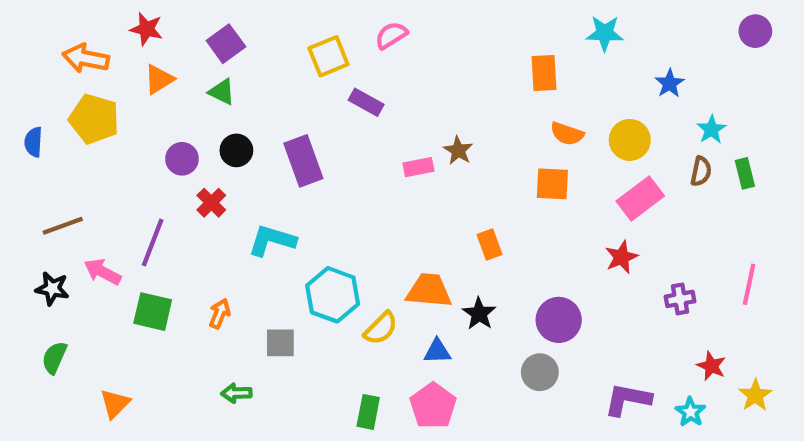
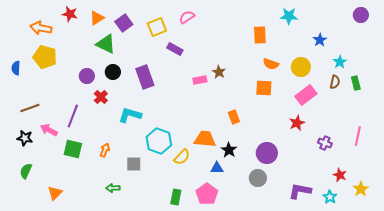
purple square: (226, 44) -> (124, 23), moved
orange triangle: (159, 79) -> (97, 18), moved
green triangle: (222, 92) -> (106, 44), size x1.5
purple cross: (680, 299) -> (325, 143), turned 32
blue triangle: (437, 351) -> (217, 168), moved

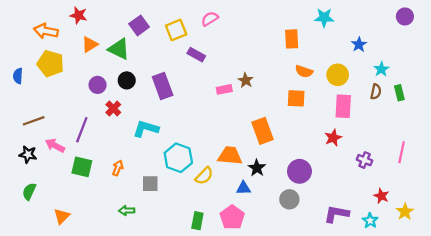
orange triangle: (97, 18) -> (90, 45), moved
pink rectangle: (306, 95) -> (343, 106), turned -50
orange rectangle: (234, 117) -> (262, 131), size x1.6

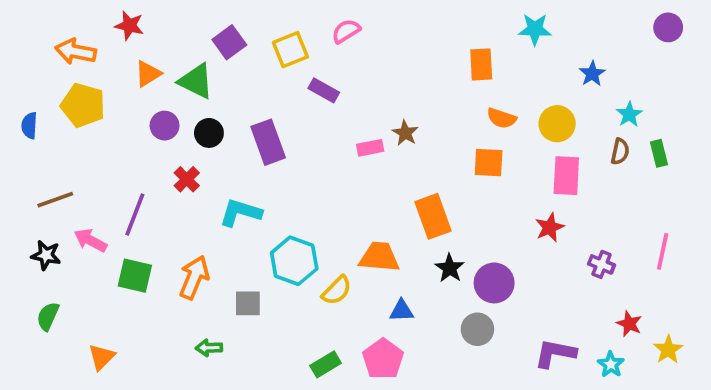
purple circle: (98, 85) -> (165, 126), moved
orange arrow: (118, 168) -> (194, 277), size x1.6
black star: (257, 168) -> (450, 268), moved
green rectangle: (197, 221) -> (326, 364), turned 48

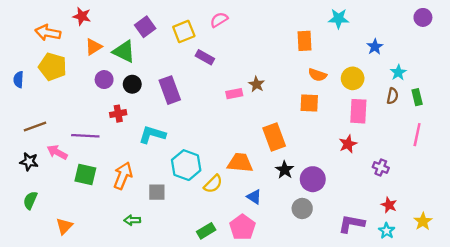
red cross: (187, 179) -> (118, 114), turned 35
purple line: (135, 214) -> (85, 136), turned 72
pink line: (663, 251) -> (417, 135), moved
blue triangle: (402, 311) -> (254, 197), turned 35
red star: (629, 324) -> (389, 205), moved

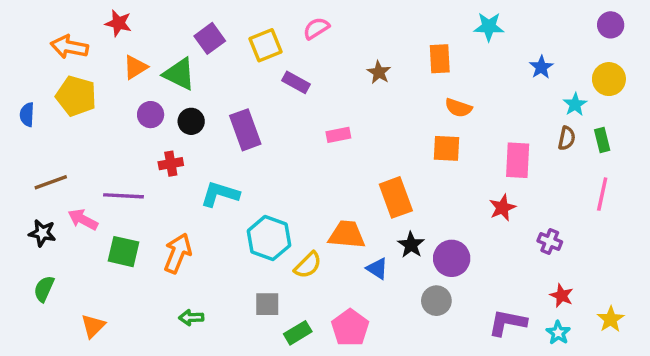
yellow circle: (353, 78) -> (609, 79), moved
brown star: (256, 84) -> (379, 72), moved
gray square: (157, 192) -> (267, 304), moved
blue triangle: (254, 197) -> (377, 268), moved

